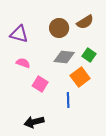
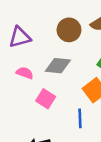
purple triangle: (19, 34) -> (20, 37), turned -30
gray diamond: (64, 57) -> (58, 66), moved

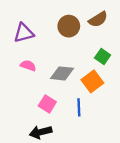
gray diamond: (58, 66) -> (62, 73), moved
pink square: (46, 99) -> (47, 104), moved

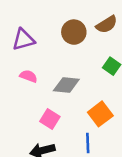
orange square: (92, 81) -> (100, 114), moved
blue line: (79, 107) -> (88, 143), moved

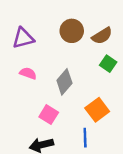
brown semicircle: (107, 24) -> (102, 36), moved
gray diamond: (66, 85) -> (64, 82), turned -55

